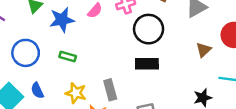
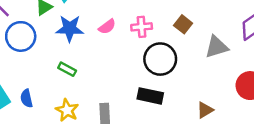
brown triangle: (204, 50) -> (205, 110), moved
blue circle: (26, 53) -> (21, 36), moved

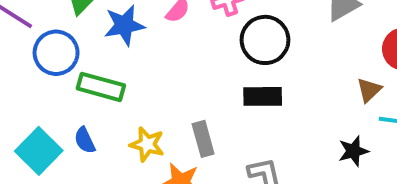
green rectangle: (67, 69) -> (101, 87), moved, size x1.6
brown triangle: (205, 110) -> (369, 90), moved

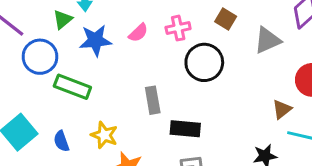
black rectangle: (263, 96) -> (185, 129), moved
gray rectangle: (203, 139) -> (153, 100), moved
blue semicircle: (85, 140) -> (61, 141), moved

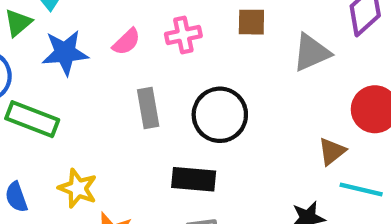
brown square: (226, 19) -> (251, 22), turned -30
black circle: (204, 62) -> (220, 115), moved
gray rectangle: (153, 100) -> (148, 108), moved

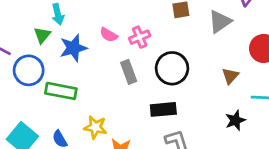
pink cross: (183, 35) -> (140, 37), moved
pink semicircle: (126, 42) -> (109, 35), turned 84
brown triangle: (332, 151) -> (230, 76), moved

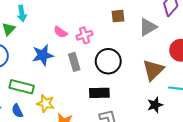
blue star: (73, 48) -> (43, 55), moved
brown triangle: (230, 76) -> (153, 70), size x1.6
green rectangle: (61, 91) -> (22, 87), moved

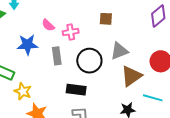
gray triangle: (148, 27) -> (119, 51), moved

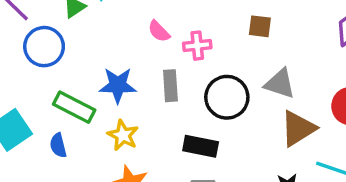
blue star: (28, 45) -> (118, 85), moved
gray triangle: (119, 51) -> (280, 84), turned 36
yellow star: (23, 91) -> (123, 135), moved

